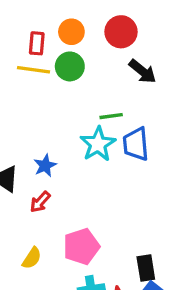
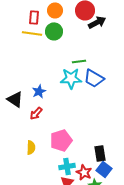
black arrow: (142, 71) -> (97, 22), moved, turned -66
cyan star: (98, 144) -> (71, 78), turned 30
blue trapezoid: (136, 144) -> (94, 78), turned -55
yellow semicircle: (32, 258) -> (31, 147), turned -32

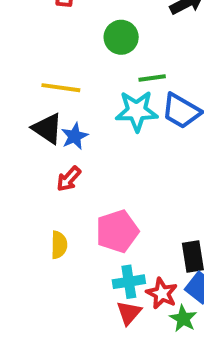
green circle: (54, 31) -> (121, 37), moved
yellow line: (32, 33) -> (61, 88), moved
black triangle: (15, 99) -> (47, 128), moved

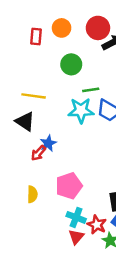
blue star: (75, 136) -> (48, 143), moved
cyan cross: (129, 282) -> (76, 217), turned 30

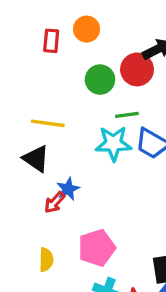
red circle: (98, 28) -> (137, 69), moved

